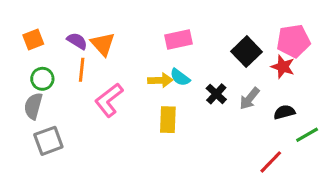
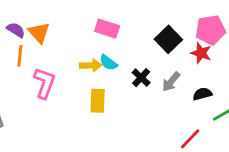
pink rectangle: (178, 39) -> (107, 29), turned 30
pink L-shape: (109, 100) -> (44, 83), turned 148

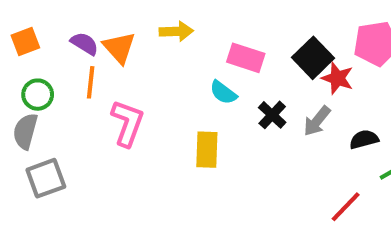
pink rectangle: (107, 29) -> (246, 58), moved
red star: (201, 53) -> (337, 78), moved
yellow arrow: (91, 65) -> (176, 31), moved

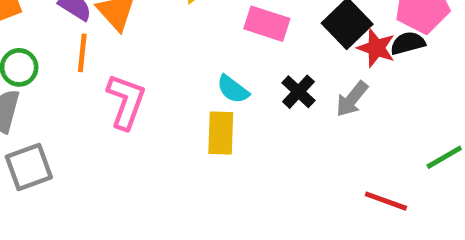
cyan semicircle: (223, 93) -> (233, 89), moved
black semicircle: (364, 139) -> (408, 43), moved
red line: (346, 207) -> (386, 201), turned 66

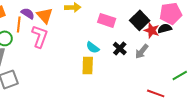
orange line: (82, 53) -> (19, 24), moved
pink L-shape: (126, 101) -> (40, 36), moved

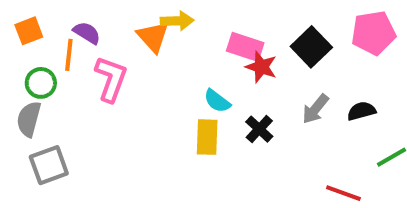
orange triangle: (45, 15) -> (153, 37), moved
black semicircle: (165, 28) -> (361, 111), moved
red star: (152, 30) -> (261, 67), moved
black cross: (120, 48) -> (259, 129), moved

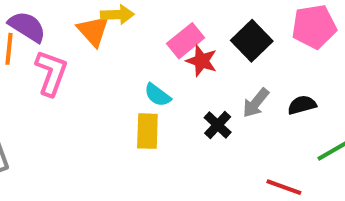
purple semicircle: (87, 33) -> (27, 27), size x1.4
pink rectangle: (245, 47) -> (186, 41), turned -57
black cross: (259, 129) -> (218, 125), moved

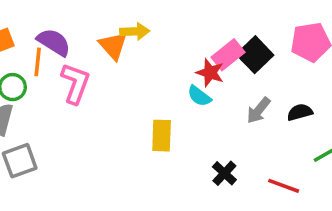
pink rectangle: (186, 41) -> (228, 55), moved
cyan semicircle: (157, 95) -> (199, 96), moved
black cross: (218, 125) -> (224, 173), moved

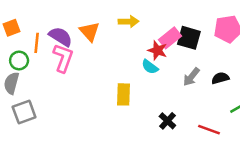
yellow arrow: (135, 31) -> (128, 21), moved
purple semicircle: (54, 42) -> (61, 37), moved
black square: (255, 55) -> (189, 38), turned -30

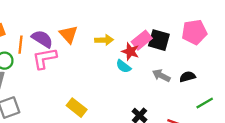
yellow arrow: (128, 21) -> (104, 40), moved
pink L-shape: (63, 58) -> (45, 58), turned -120
gray arrow: (191, 77) -> (161, 76), turned 78
yellow rectangle: (123, 94) -> (77, 108), moved, turned -54

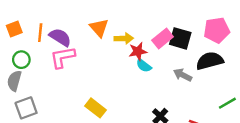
orange triangle: (69, 34) -> (99, 28), moved
orange line: (20, 45) -> (40, 33), moved
red star: (130, 51) -> (138, 51), moved, turned -30
black semicircle: (188, 77) -> (210, 61), moved, size x1.6

